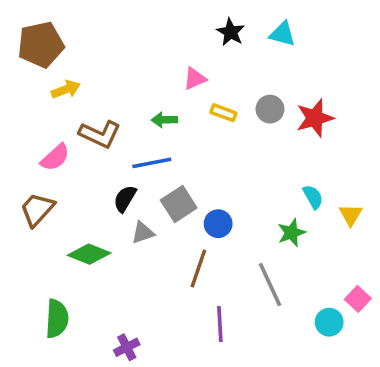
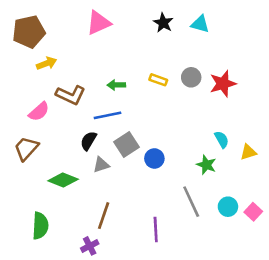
pink triangle: (195, 79) -> (99, 23), moved, size x1.5
yellow triangle: (351, 215) -> (248, 152), turned 42
green star: (291, 233) -> (206, 165), turned -30
brown line: (198, 268) -> (104, 216), moved
cyan circle: (329, 322) -> (228, 207), moved

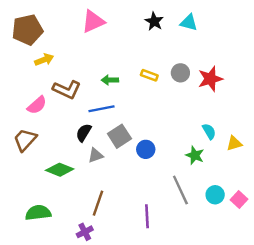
green semicircle: (40, 226) -> (38, 213), turned -100

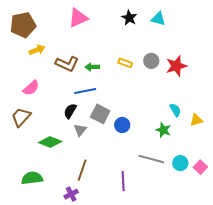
brown L-shape: (67, 90) -> (67, 64), moved
gray square: (119, 136) -> (100, 114), turned -30
gray triangle: (96, 155) -> (80, 130), turned -32
gray line: (180, 190) -> (151, 159), turned -50

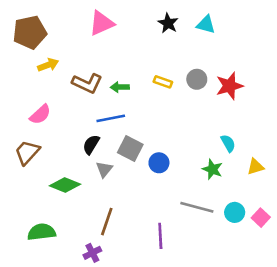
yellow triangle: (196, 120) -> (256, 167), moved

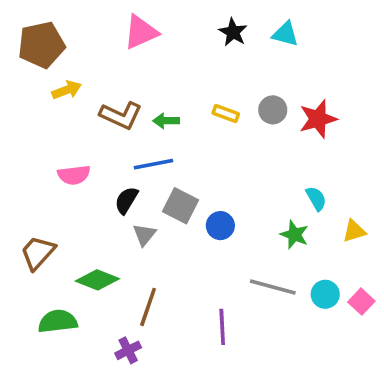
pink semicircle: (40, 115) -> (74, 175), moved, turned 35
brown trapezoid: (27, 152) -> (38, 253), moved
green diamond: (65, 185) -> (97, 280), moved

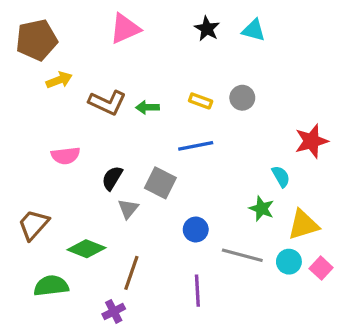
red star: (318, 119) -> (311, 141), moved
blue line: (153, 164) -> (196, 146), moved
blue circle: (220, 226) -> (196, 230), moved
yellow triangle: (354, 231) -> (303, 225), moved, size x1.5

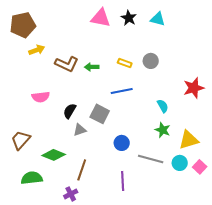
pink triangle: (125, 29) -> (101, 18), moved, turned 35
cyan semicircle: (281, 176) -> (163, 106), moved
gray triangle: (128, 209) -> (80, 130), turned 32

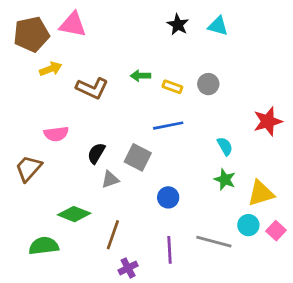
pink triangle: (101, 18) -> (73, 25), moved
green arrow: (92, 67) -> (141, 76), moved
brown trapezoid: (21, 140) -> (29, 168), moved
gray line: (151, 159) -> (214, 242), moved
purple cross: (71, 194) -> (128, 268), moved

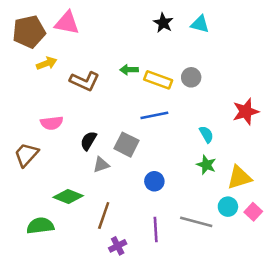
yellow rectangle: (172, 87) -> (158, 80), size x1.5

